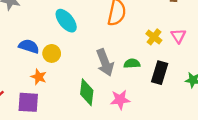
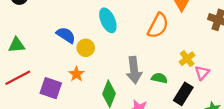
pink triangle: (178, 36) -> (202, 73), moved
orange star: (39, 77) -> (76, 74), moved

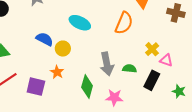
cyan ellipse: (108, 20) -> (80, 23), turned -35
pink triangle: (202, 73) -> (166, 60), turned -48

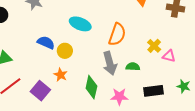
orange semicircle: (124, 23) -> (117, 34), moved
black rectangle: (152, 80) -> (154, 91), moved, turned 60
purple square: (36, 87) -> (40, 91), turned 30

